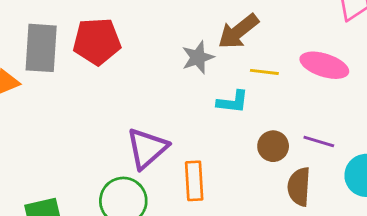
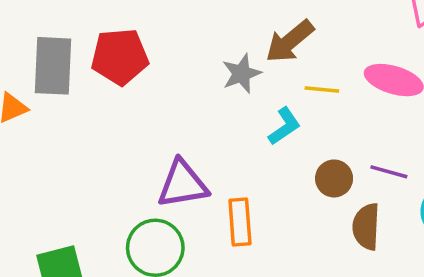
cyan L-shape: (233, 102) -> (284, 126), turned -40
purple triangle: (147, 148) -> (183, 184), turned 33

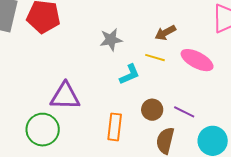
brown arrow: (290, 41) -> (165, 33), moved, size x0.7
orange rectangle: (240, 222) -> (115, 127), moved

